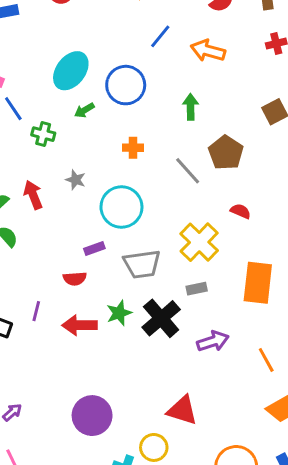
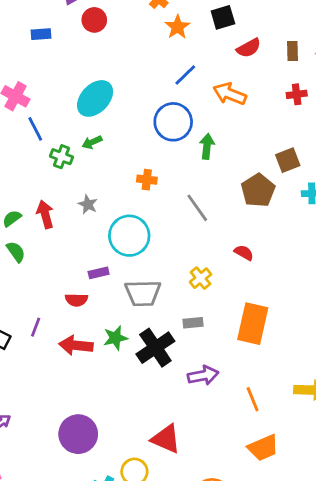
blue circle: (126, 85) -> (173, 122), moved
green arrow: (84, 110) -> (92, 142), moved
brown pentagon: (226, 153) -> (258, 190), moved
yellow cross: (199, 242) -> (201, 278), size x0.6

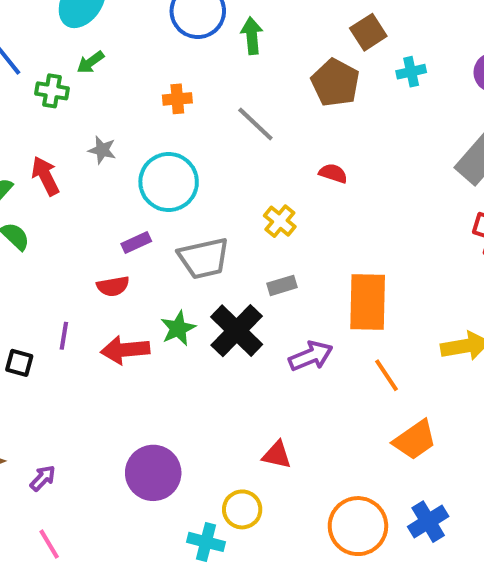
orange rectangle: (253, 324) -> (368, 302), moved
red triangle: (166, 439) -> (277, 455), size x0.7

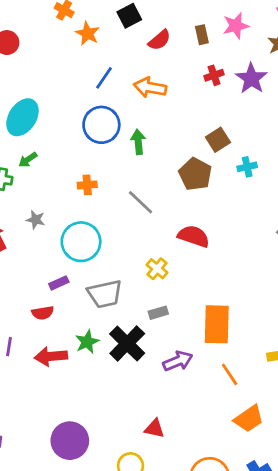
red semicircle: (333, 173) -> (194, 236), size x1.6

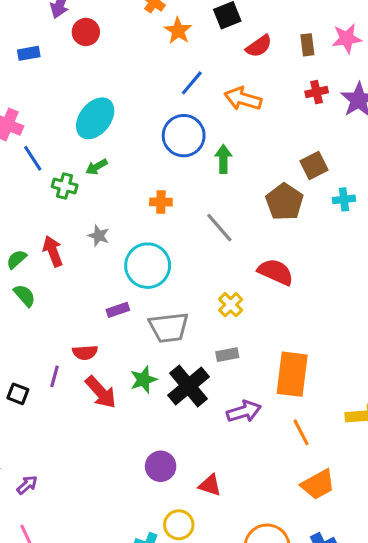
red semicircle: (43, 313) -> (85, 352), moved
red arrow: (51, 356) -> (101, 392), turned -132
purple circle: (70, 441) -> (161, 466), moved, size x0.7

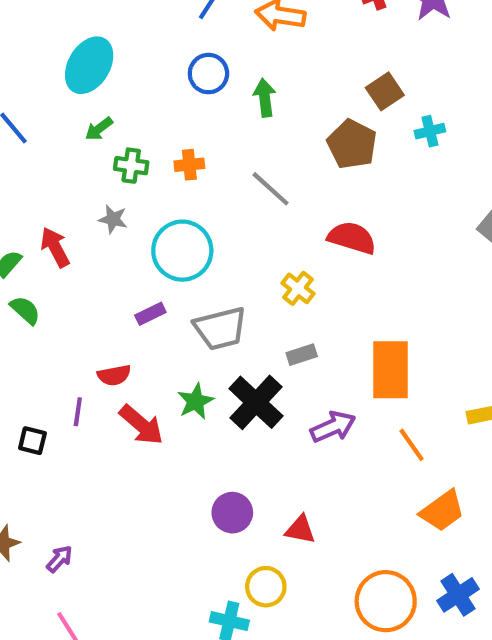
blue circle: (184, 136) -> (208, 74), size x0.7
green cross: (65, 186) -> (131, 166), moved

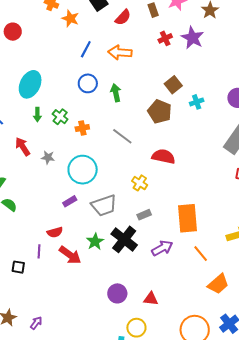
green arrow: (99, 129) -> (37, 115), turned -48
green cross: (131, 166) -> (60, 117), moved, turned 35
red arrow: (55, 247) -> (23, 147), moved

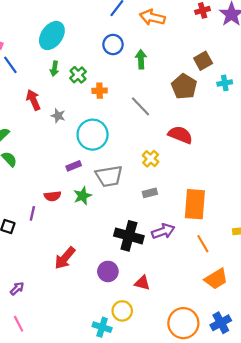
black cross: (124, 239) -> (129, 236), moved, turned -32
green star: (95, 242) -> (82, 196), moved
red arrow: (70, 255) -> (65, 258), moved, turned 85

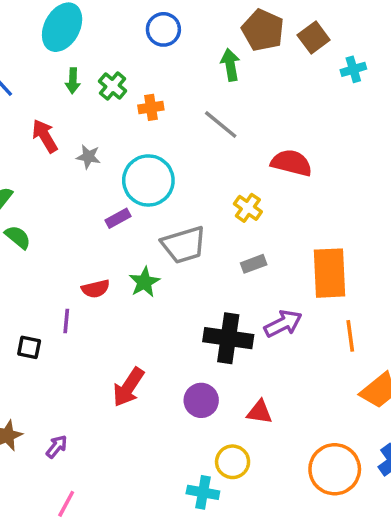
green arrow: (141, 59) -> (230, 65), moved
brown pentagon: (184, 87) -> (263, 30), moved
purple rectangle: (74, 166) -> (118, 218), moved
orange line: (203, 244) -> (350, 336), turned 30
pink line: (19, 324) -> (66, 504), turned 63

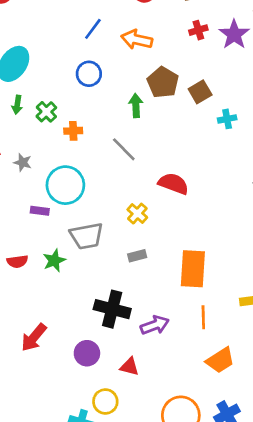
purple rectangle: (118, 218) -> (40, 211), turned 30
purple arrow: (283, 324) -> (155, 325), moved

